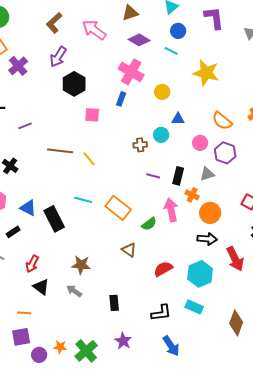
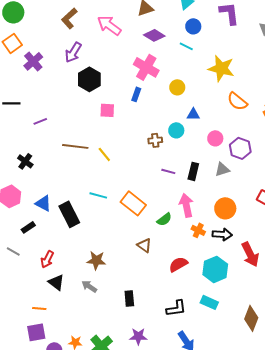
orange semicircle: (222, 121) -> (237, 101), moved
orange cross: (192, 195) -> (198, 230), moved
purple star: (123, 341) -> (138, 336), turned -30

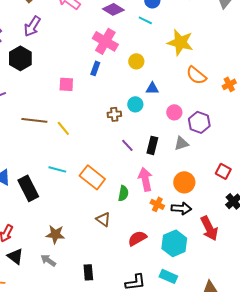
black hexagon: (89, 79) -> (20, 58), moved
purple line: (168, 171) -> (127, 145), turned 32
green semicircle: (164, 219) -> (123, 193), turned -42

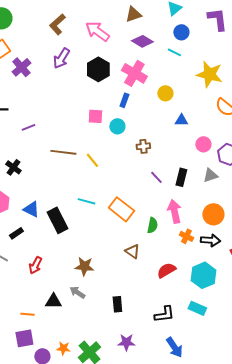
black hexagon: (20, 58) -> (98, 69), moved
cyan circle: (135, 104) -> (117, 126), moved
black triangle: (15, 256) -> (53, 301), moved, turned -36

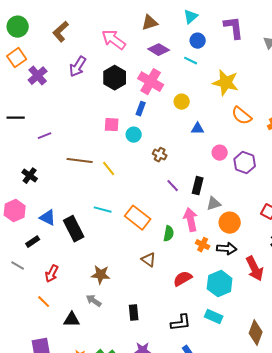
brown L-shape: (57, 24) -> (61, 32), moved
brown cross: (143, 146) -> (160, 155), turned 32
gray triangle: (210, 175) -> (214, 204), moved
black triangle: (53, 301) -> (72, 320), moved
orange line: (27, 314) -> (44, 302), moved, turned 40

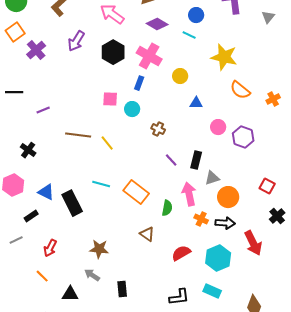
gray line: (18, 266) -> (16, 240), turned -56
black rectangle: (134, 313) -> (122, 289), moved

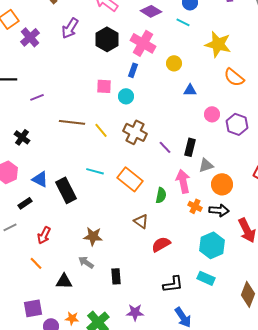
brown cross: (158, 129) -> (135, 132), moved, size x1.6
red semicircle: (181, 253) -> (161, 244), moved

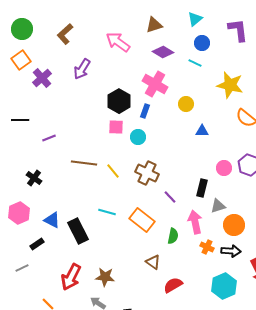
black hexagon: (107, 39) -> (119, 101), moved
pink circle: (212, 114) -> (224, 168), moved
purple line: (165, 147) -> (170, 197), moved
red arrow: (44, 235) -> (71, 277), moved, size x1.5

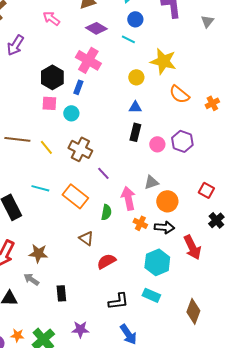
pink arrow: (118, 42) -> (51, 18), size x0.7
yellow circle: (186, 104) -> (136, 77), moved
black rectangle: (202, 188) -> (135, 132), moved

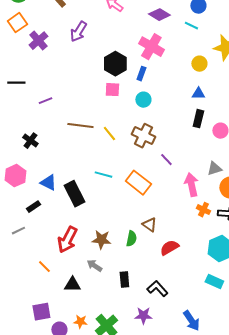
cyan circle: (71, 113) -> (143, 100), moved
green semicircle: (106, 212) -> (131, 239), moved
black L-shape: (118, 301) -> (157, 289), moved, turned -125

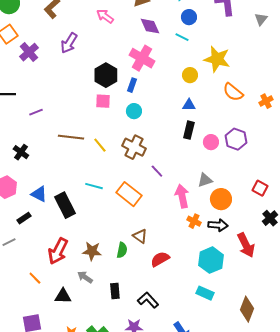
purple diamond: (159, 15) -> (150, 26), turned 35

